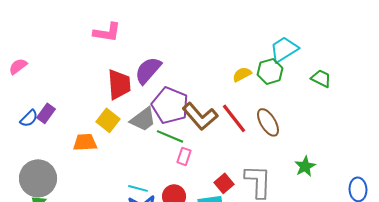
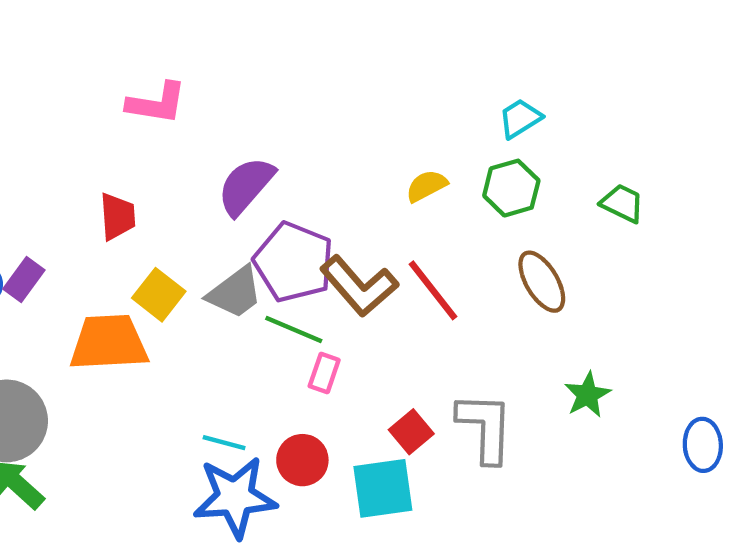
cyan trapezoid: (284, 49) -> (520, 118), moved, size x0.7
yellow semicircle: (242, 74) -> (426, 186), moved
red trapezoid: (119, 84) -> (117, 216), moved, size x0.7
brown ellipse: (268, 122) -> (542, 282), moved
orange trapezoid: (85, 142) -> (109, 343), size x1.5

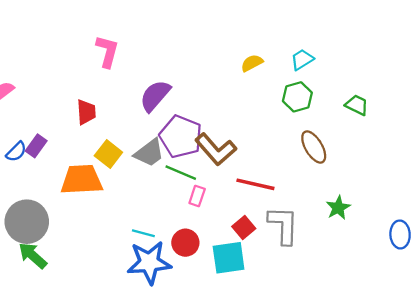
pink L-shape: (157, 103) -> (107, 51), turned -84
yellow semicircle: (426, 186) -> (252, 63), moved
red line: (433, 290) -> (255, 184), moved, turned -39

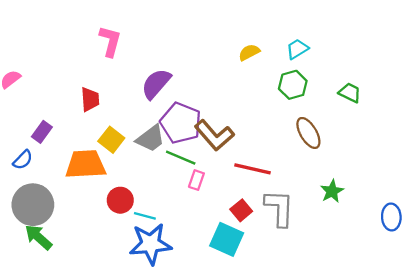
blue semicircle: (16, 152) -> (23, 160), moved
red circle: (185, 243) -> (120, 200), moved
cyan square: (229, 258) -> (227, 239), turned 32

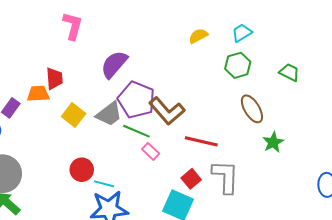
orange trapezoid: (86, 164) -> (38, 94), moved, size x0.6
pink rectangle: (196, 180) -> (151, 151), turned -66
green star: (332, 191) -> (273, 142), moved

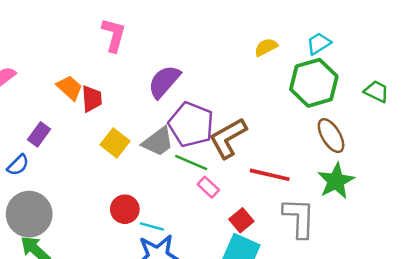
green hexagon: (238, 65) -> (314, 83), size x1.5
orange trapezoid: (38, 94) -> (70, 88), moved, turned 45
brown L-shape: (167, 111) -> (228, 138), turned 102
green star: (273, 142) -> (336, 181), moved, size x1.4
red square: (191, 179) -> (241, 220), moved

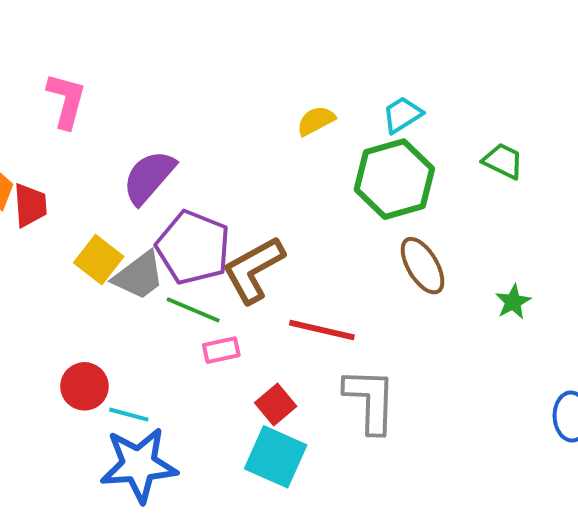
green trapezoid: (376, 91) -> (503, 161), moved
yellow square: (115, 143) -> (99, 260), moved
green star: (336, 181) -> (513, 302), moved, size x0.6
pink rectangle: (208, 187) -> (221, 350), turned -55

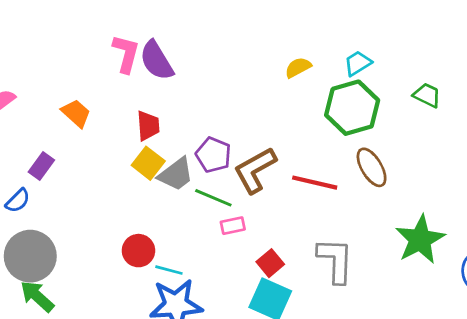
purple semicircle: (149, 177) -> (156, 61), moved, turned -72
red trapezoid: (30, 205) -> (148, 126), moved
purple pentagon: (193, 248) -> (213, 155), size x0.7
green star: (513, 302) -> (420, 239), moved, size x2.0
red line: (322, 330) -> (315, 183), moved

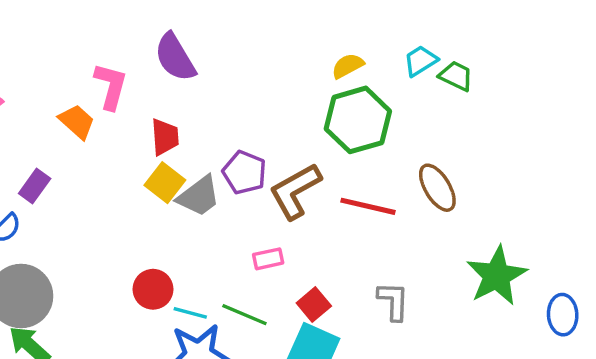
pink L-shape: (126, 54) -> (111, 86), moved
green trapezoid: (427, 95) -> (456, 76), moved
green hexagon: (352, 108) -> (358, 120), moved
green line: (213, 198) -> (244, 315), moved
gray L-shape: (335, 260) -> (393, 301), size x0.7

